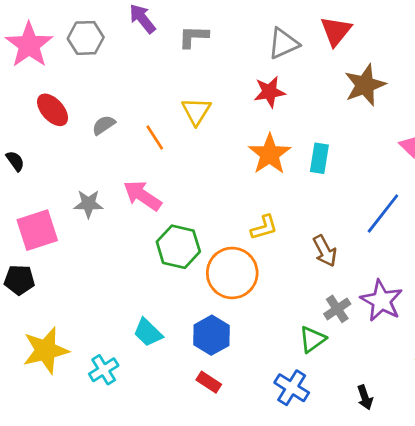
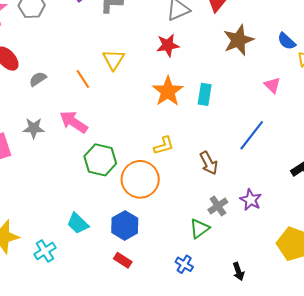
gray semicircle: (104, 125) -> (38, 79), moved
purple star: (382, 301) -> (251, 200), size x0.7
blue cross: (292, 388) -> (184, 264), size x0.7

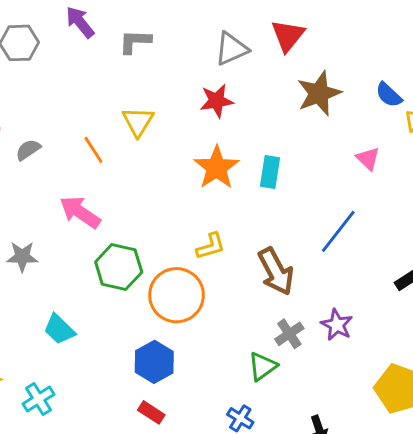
gray star: (34, 128) -> (22, 257), moved
brown arrow: (209, 163) -> (276, 271), size x1.4
cyan trapezoid: (78, 223) -> (59, 329), moved

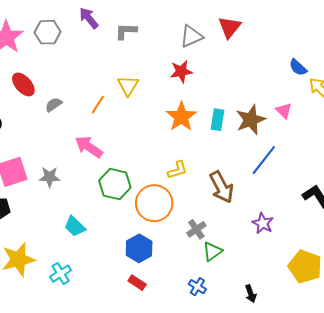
brown star: (319, 93) -> (251, 120), moved
orange line: (93, 150) -> (98, 105), turned 66
gray cross: (289, 334) -> (196, 229), moved

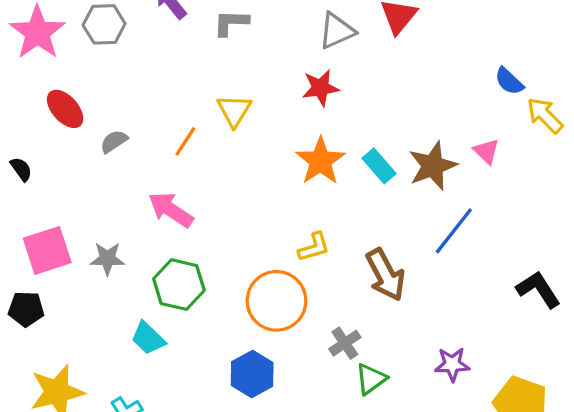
cyan rectangle: (218, 120) -> (379, 166), turned -50
green hexagon: (115, 184) -> (179, 285), moved
purple star: (263, 223) -> (452, 364), moved, turned -30

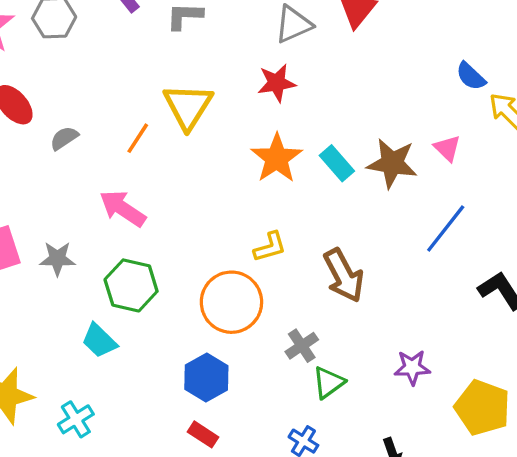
yellow triangle: (234, 111) -> (188, 106), size x1.4
brown star: (433, 166) -> (392, 163), turned 30
blue line: (454, 231) -> (446, 229), moved

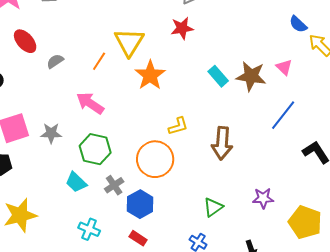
orange star: (277, 158) -> (150, 75), moved
brown arrow: (344, 275) -> (222, 143), turned 32
gray cross: (302, 346) -> (114, 185), moved
cyan cross: (76, 419) -> (89, 229), moved, turned -35

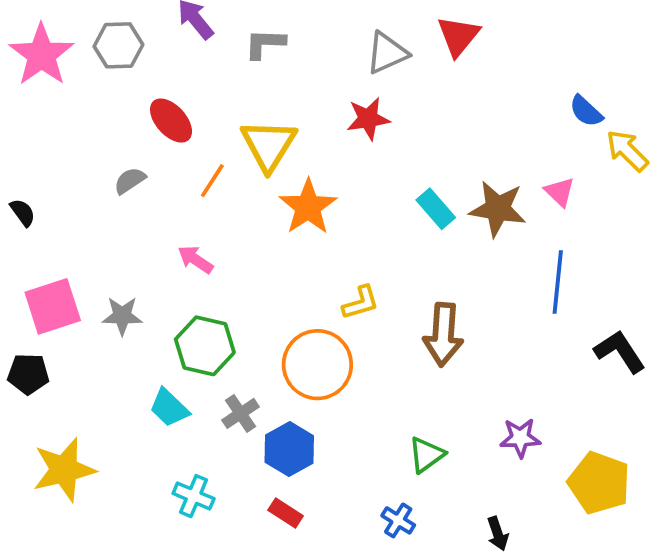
red ellipse: (25, 41) -> (171, 121), moved
pink arrow: (90, 103) -> (195, 259), size x0.7
blue line: (283, 115) -> (558, 282), turned -32

